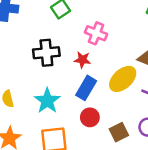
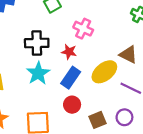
cyan star: (47, 101) -> (38, 73), moved

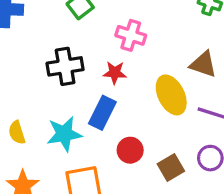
yellow ellipse: (104, 72) -> (171, 95), turned -70
cyan star: (38, 73) -> (64, 134), moved, turned 30
blue rectangle: (71, 78) -> (102, 113), moved

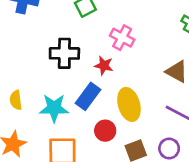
yellow ellipse: (171, 95) -> (129, 104), moved

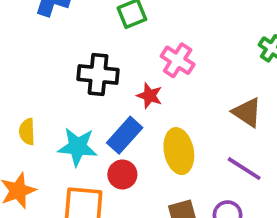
red circle: (105, 131) -> (122, 174), moved

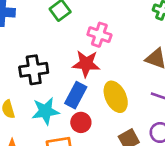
black cross: (98, 75) -> (34, 70), moved
red star: (150, 96) -> (86, 64), size x1.5

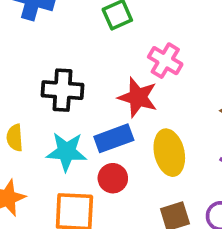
blue rectangle: (76, 95) -> (114, 138), turned 30

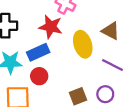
yellow ellipse: (169, 153) -> (83, 44), moved

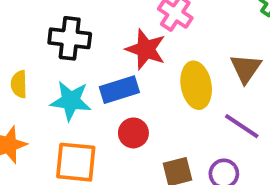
brown triangle: (111, 31) -> (246, 68), turned 30
red circle: (39, 76) -> (133, 133), moved

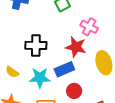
yellow semicircle: (19, 84) -> (12, 72), turned -48

